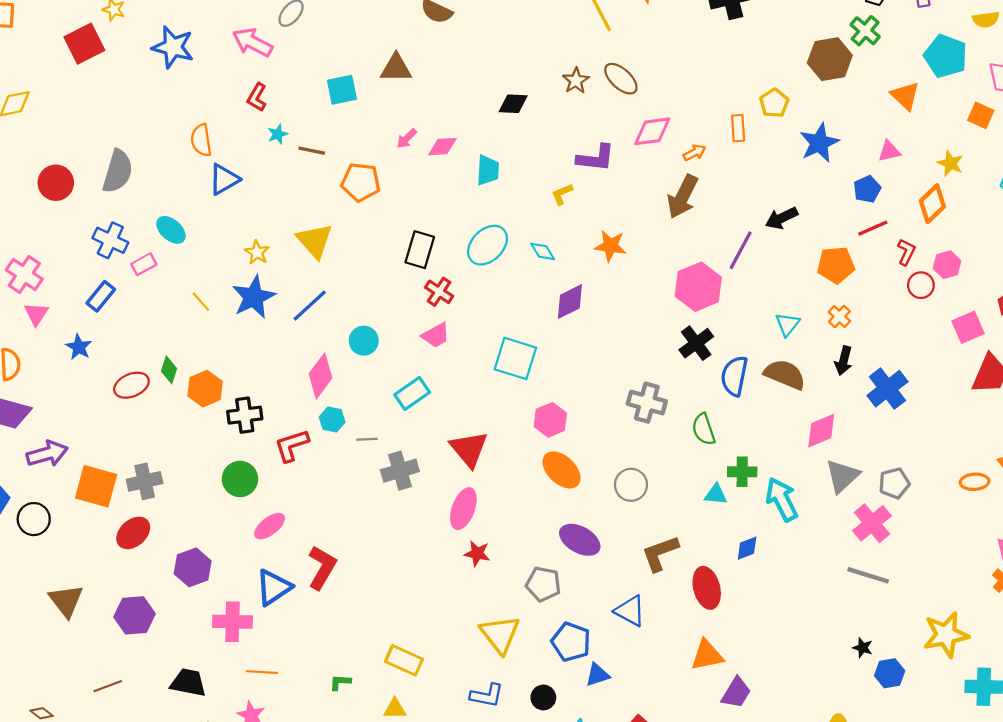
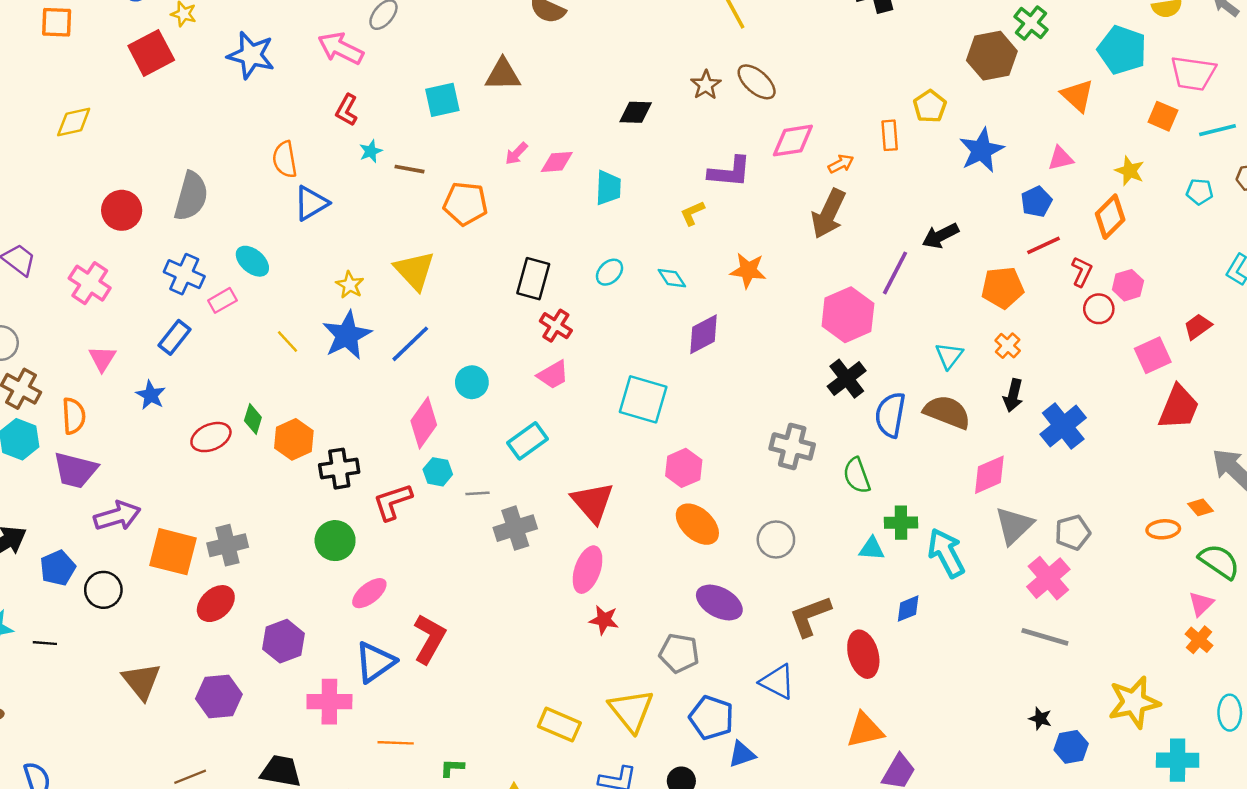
cyan ellipse: (488, 245) -> (610, 272), size x0.6
pink cross: (24, 274) -> (90, 283), moved
yellow rectangle: (404, 660) -> (559, 725), moved
orange line: (262, 672) -> (396, 743), moved

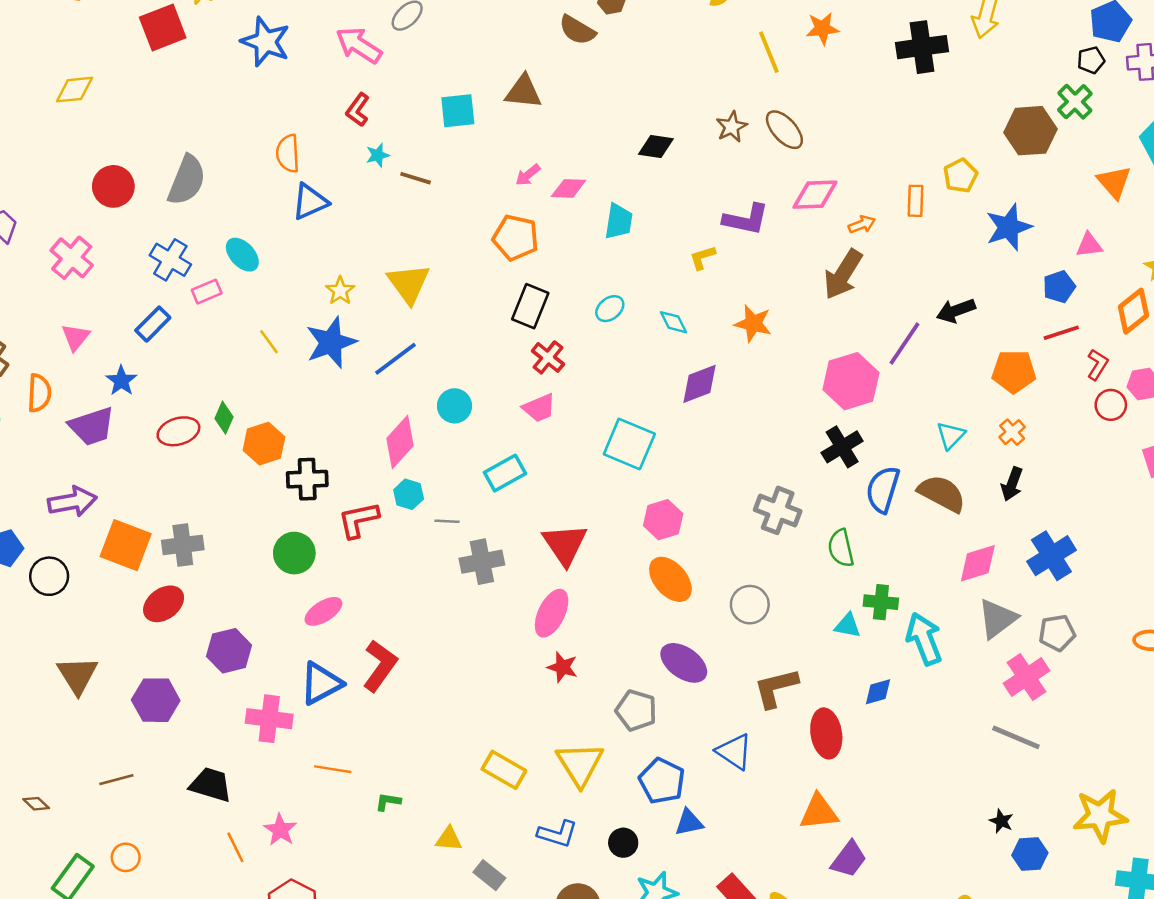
orange pentagon: (465, 204) -> (516, 238), moved
blue cross: (1063, 426) -> (1051, 556), moved
purple trapezoid: (75, 470) -> (92, 426), moved, turned -39

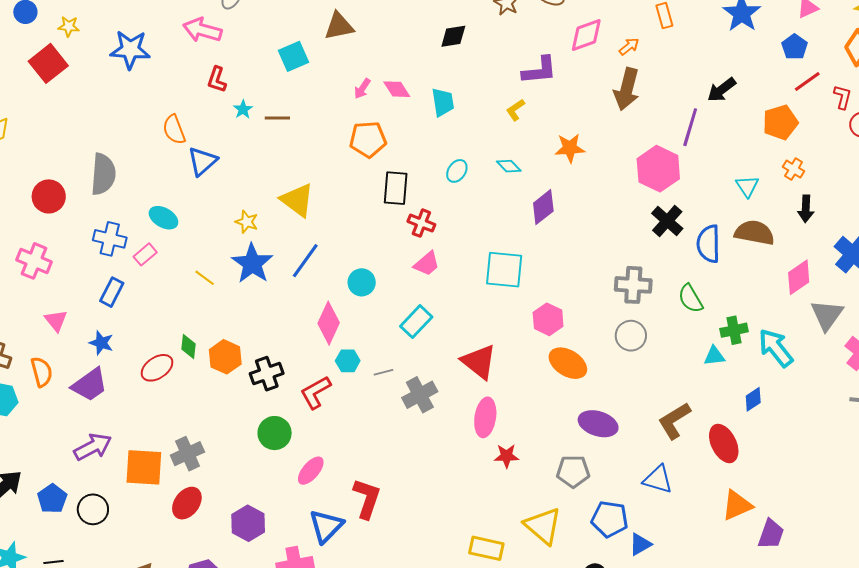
pink diamond: (569, 188) -> (397, 89), turned 72
gray circle: (750, 605) -> (631, 336), moved

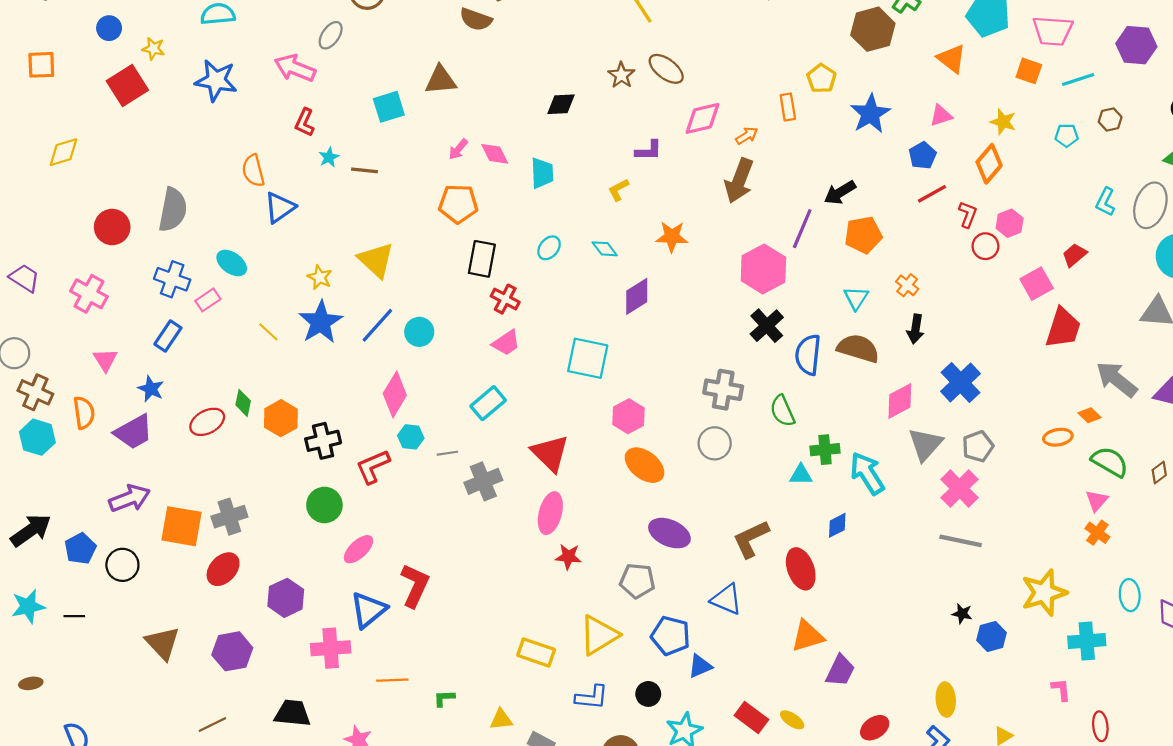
purple L-shape: (539, 70) -> (649, 151), size x0.7
orange pentagon: (780, 122) -> (863, 235), moved
cyan circle: (362, 282) -> (419, 332), moved
yellow triangle: (543, 526) -> (599, 635), turned 42

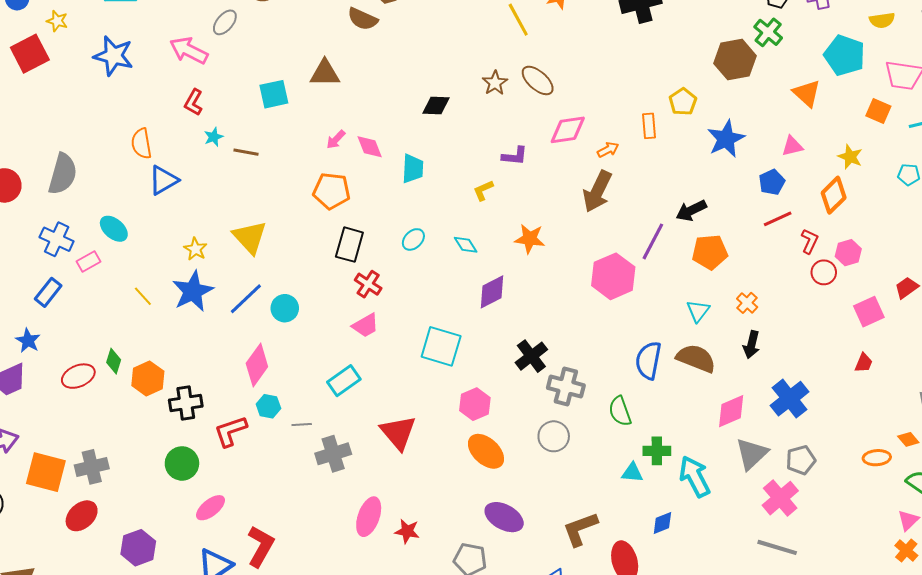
black cross: (767, 326) -> (531, 356), moved
red trapezoid: (1063, 328) -> (864, 363), moved, size x0.5
pink ellipse: (550, 513) -> (369, 517), moved

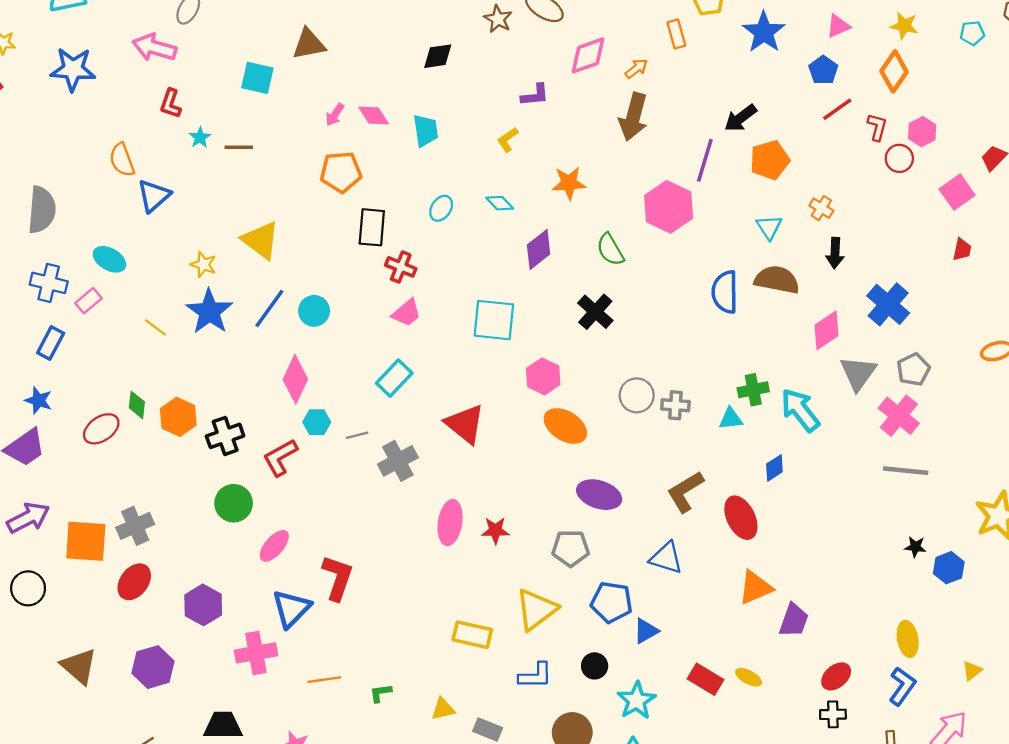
cyan square: (274, 94) -> (257, 78), turned 36
gray cross: (566, 387) -> (675, 405), moved, size x0.7
green semicircle: (620, 411) -> (610, 250), moved

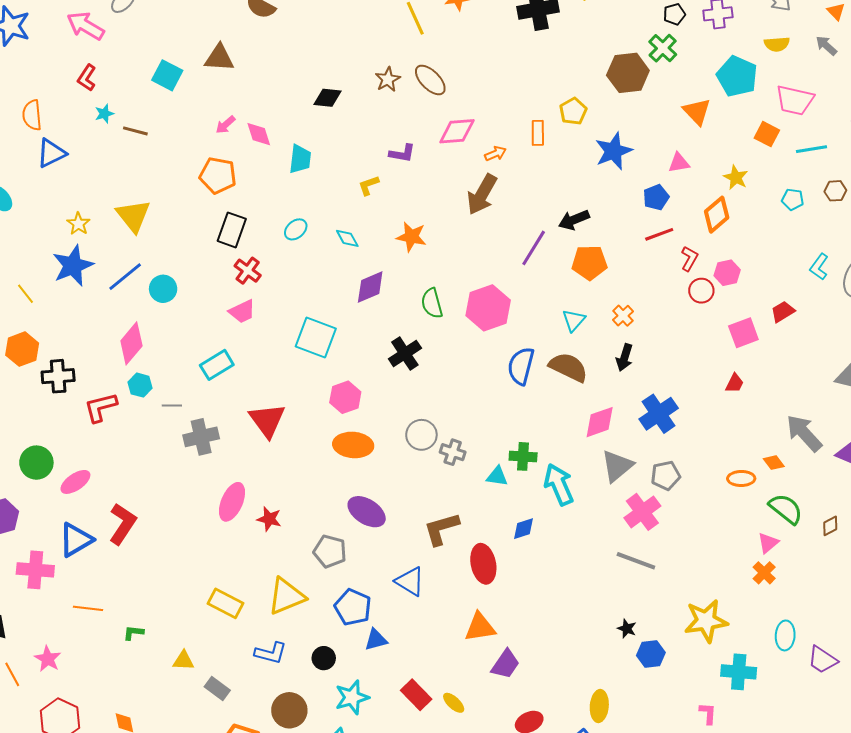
pink hexagon: (669, 207) -> (488, 308), moved
yellow line: (156, 327) -> (25, 294), moved
orange ellipse: (565, 426) -> (353, 445), turned -42
green circle: (234, 503) -> (36, 463), moved

